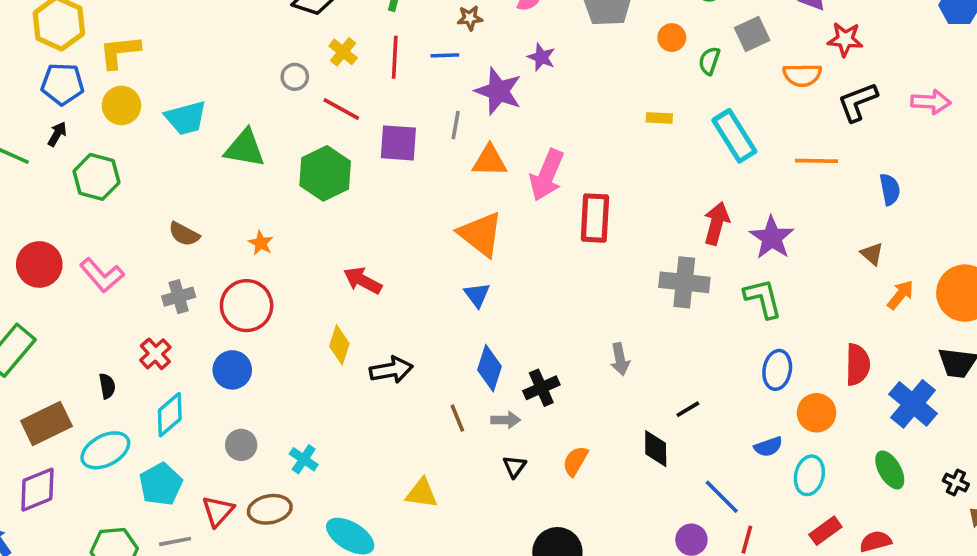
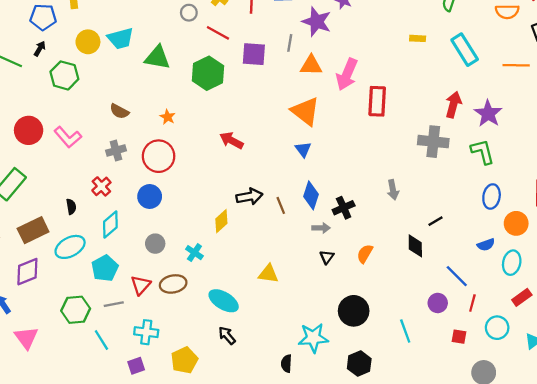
yellow circle: (121, 105) -> (88, 42), moved
yellow diamond: (339, 345) -> (221, 221), moved, turned 30
brown line: (457, 418) -> (281, 205), moved

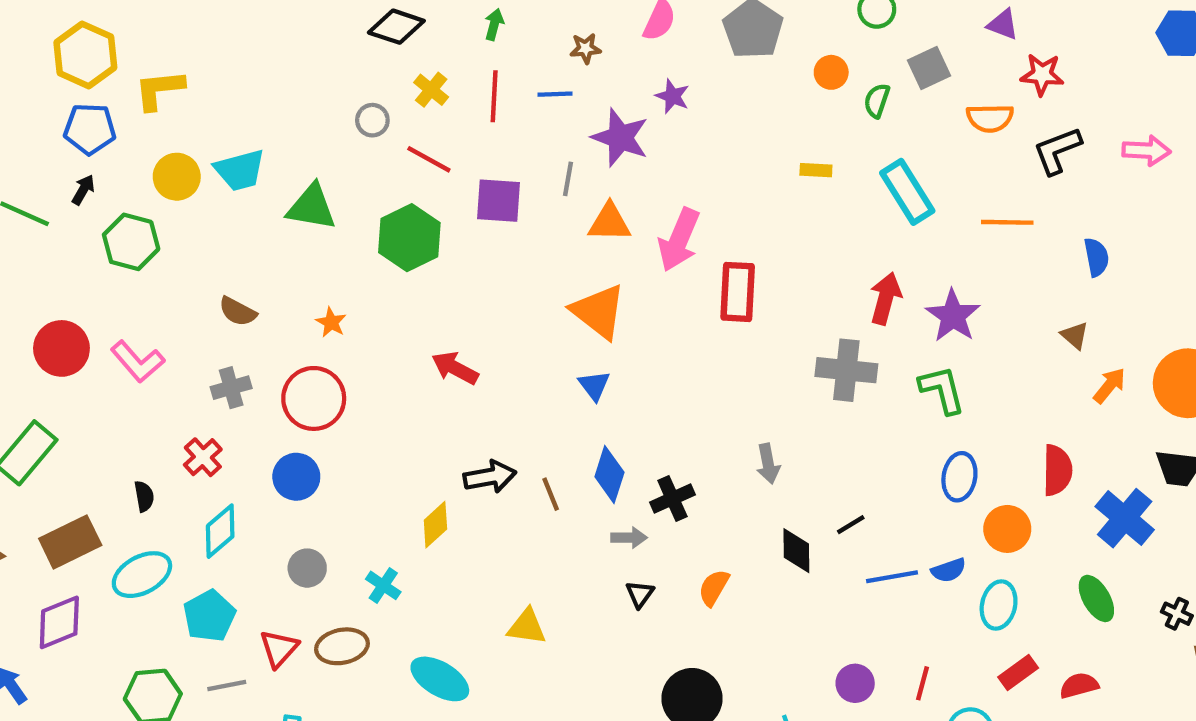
black diamond: (415, 246) -> (796, 551), moved
blue line: (457, 276) -> (892, 577), moved, turned -55

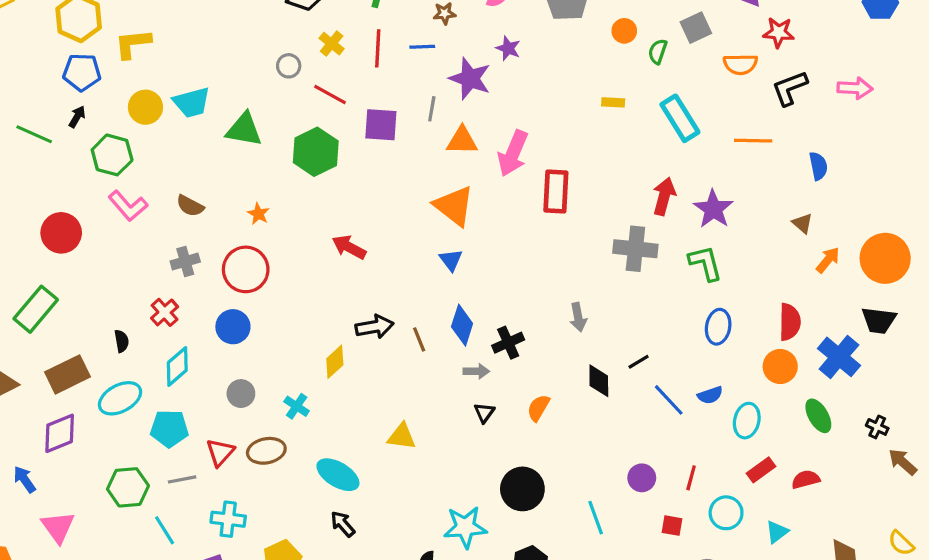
pink L-shape: (138, 362) -> (128, 206), moved
orange circle: (1007, 529) -> (780, 366), moved
blue line: (892, 577) -> (669, 400), turned 57
cyan pentagon: (209, 616) -> (169, 429), turned 30

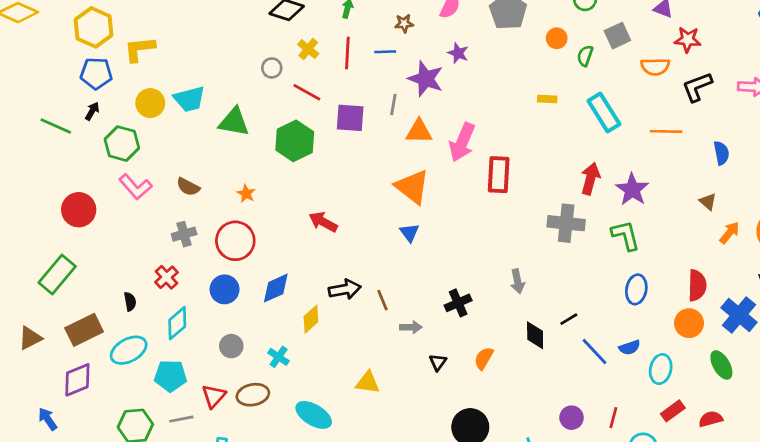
blue diamond: (462, 325) -> (276, 288), moved, turned 48
gray arrow: (476, 371) -> (411, 327), moved

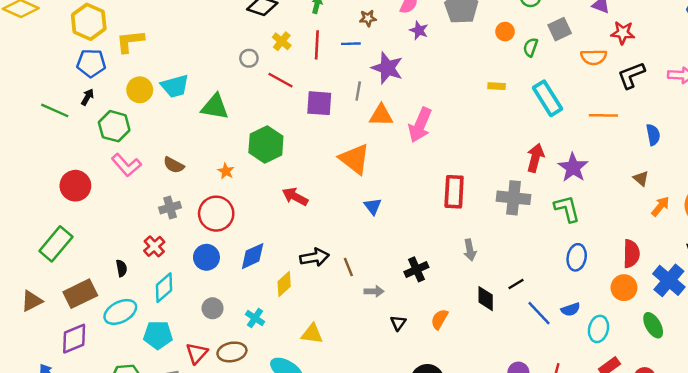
purple star: (458, 53) -> (419, 30), moved
green hexagon: (295, 141) -> (266, 144), moved
red rectangle: (499, 175) -> (454, 192), moved
orange triangle: (412, 187) -> (355, 159), moved
yellow triangle: (368, 383) -> (312, 334), moved

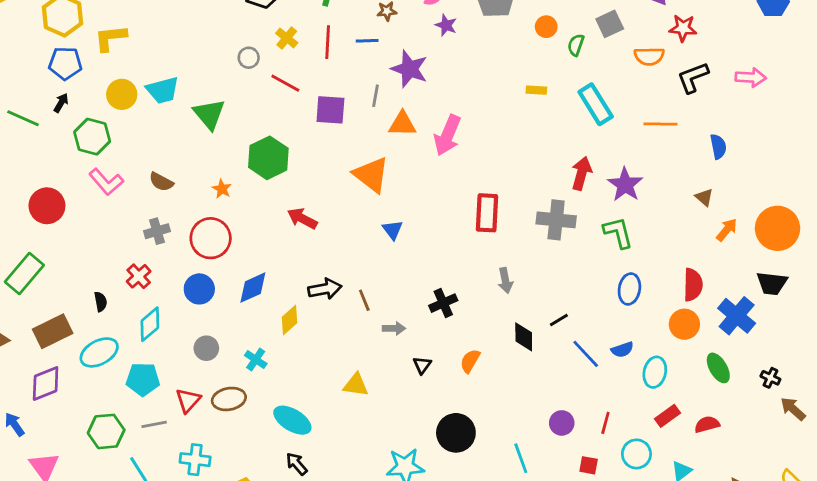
green triangle: (215, 107) -> (209, 114), turned 40
yellow triangle: (312, 334) -> (356, 385), moved

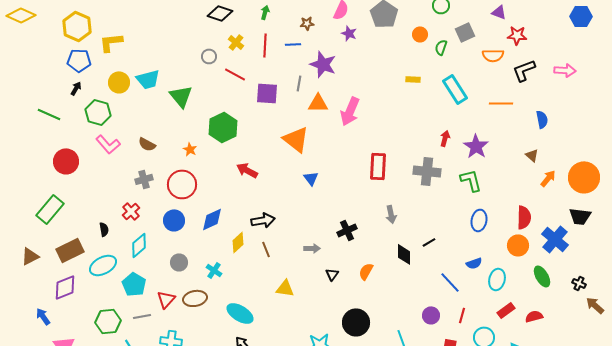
green line: (23, 118) -> (49, 114), moved
red arrow: (581, 173) -> (445, 138), size x0.7
brown line: (364, 300) -> (266, 249), moved
blue line: (586, 354) -> (450, 282), moved
cyan pentagon: (143, 379) -> (134, 284), turned 30

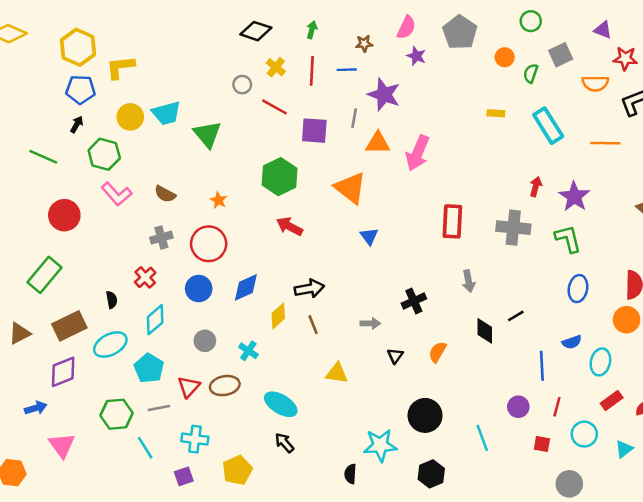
green hexagon: (223, 127) -> (280, 177), moved
blue line: (450, 282) -> (542, 366), turned 40
blue arrow: (43, 316) -> (36, 408), turned 108

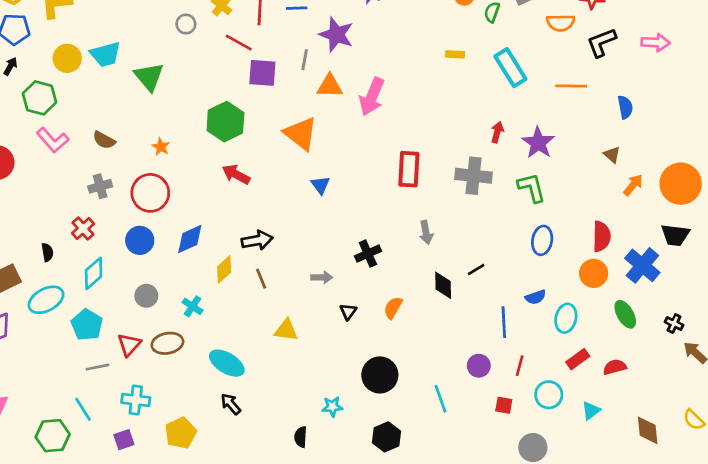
red line: (275, 107) -> (239, 42), moved
green hexagon: (117, 414) -> (53, 436), moved
cyan star: (380, 445) -> (332, 407), size x0.6

